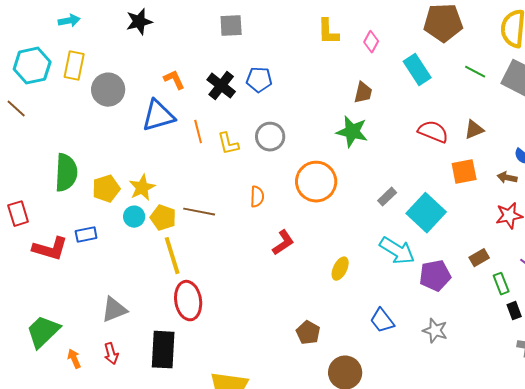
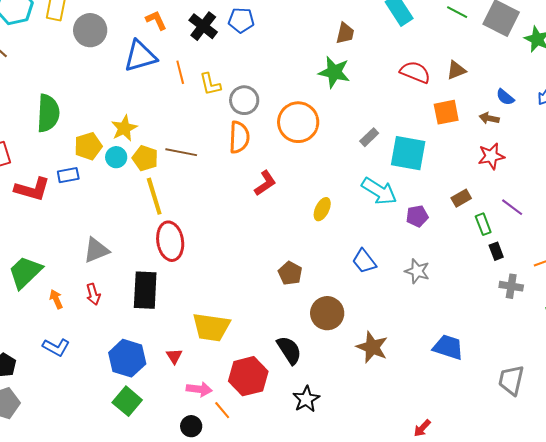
gray circle: (270, 137) -> (244, 100), moved
yellow pentagon: (106, 189) -> (88, 146), moved
orange semicircle: (257, 197) -> (239, 137), size x1.5
cyan square: (426, 213) -> (408, 153), turned -33
purple pentagon: (435, 276) -> (417, 216), size x0.7

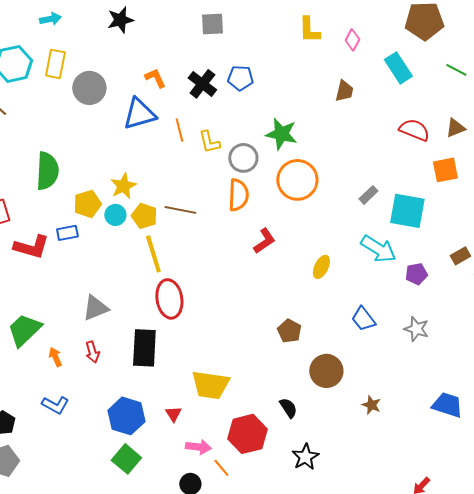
green star: (334, 72) -> (281, 134), moved
brown star: (372, 347) -> (371, 405), size x0.6
black semicircle: (289, 350) -> (288, 408), size x0.7

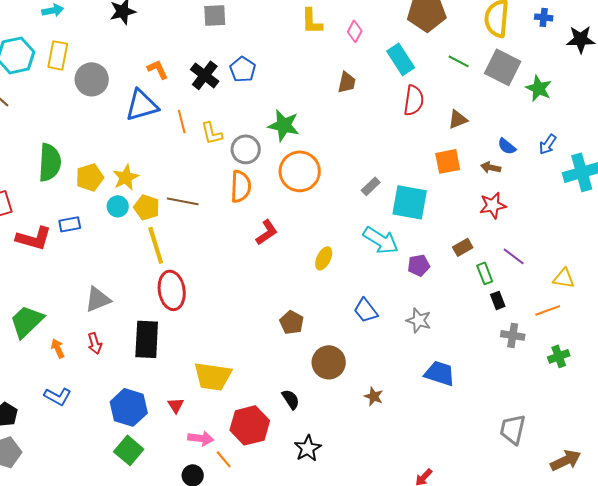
blue pentagon: (240, 78) -> (243, 69), turned 30
red semicircle: (414, 130) -> (414, 100), moved, turned 76
yellow pentagon: (87, 204) -> (90, 177), moved
blue trapezoid: (447, 405) -> (440, 373), moved

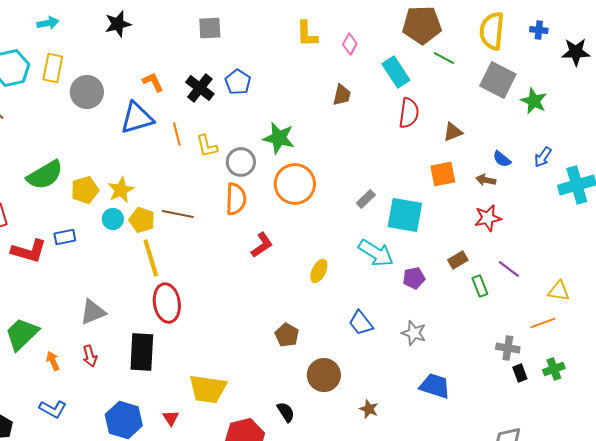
green line: (459, 61) -> (444, 58), moved
green semicircle: (50, 162) -> (45, 175), turned 57
black rectangle: (498, 300) -> (520, 373), moved

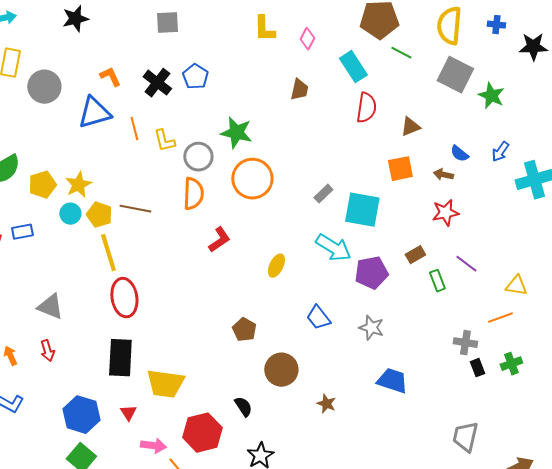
purple pentagon: (414, 278) -> (371, 273), size x1.5
gray triangle: (93, 312) -> (50, 307), turned 44
black rectangle: (142, 352) -> (120, 358), moved

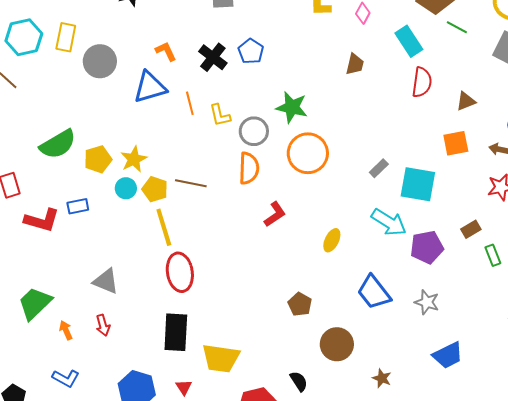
blue trapezoid: (318, 318) -> (374, 292), size x1.4
blue trapezoid: (392, 381) -> (448, 355), turned 136

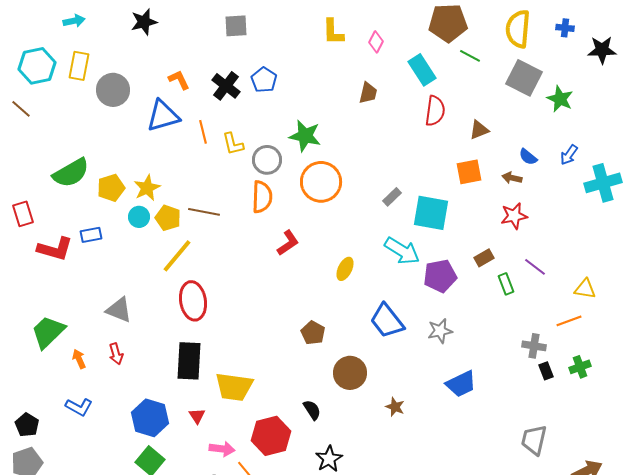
yellow line: (164, 227) -> (177, 256), turned 57
gray star: (427, 302) -> (440, 331), turned -30

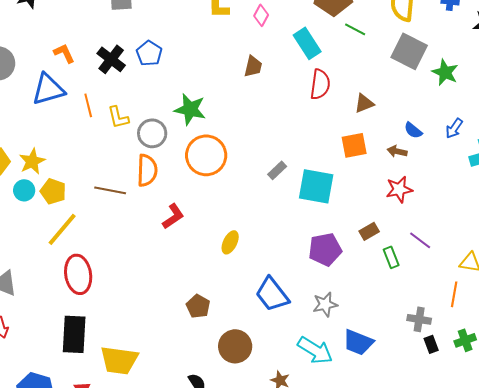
brown line: (204, 212) -> (110, 190), moved
cyan arrow: (402, 251) -> (315, 350), moved
orange line: (569, 321) -> (454, 294), turned -60
blue trapezoid: (461, 384) -> (358, 342), moved, turned 48

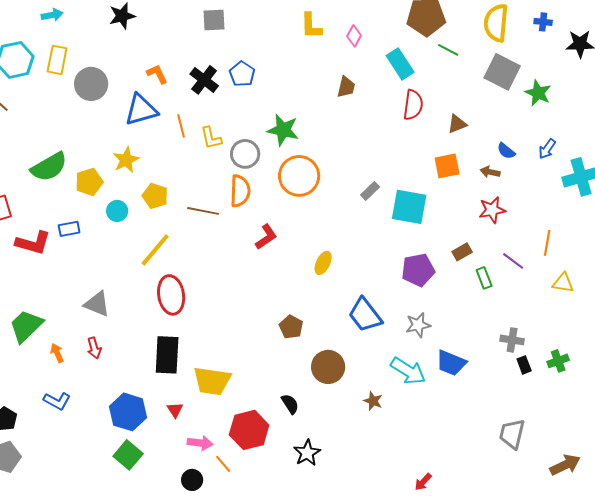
yellow star: (32, 161) -> (126, 160), moved
yellow pentagon: (53, 191) -> (155, 196), moved
orange line: (454, 294) -> (547, 243), moved

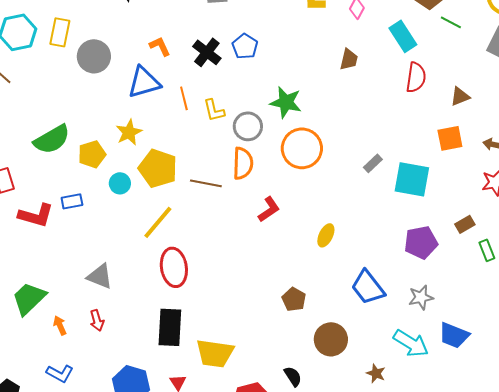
yellow pentagon: (155, 196) -> (158, 168), size x1.5

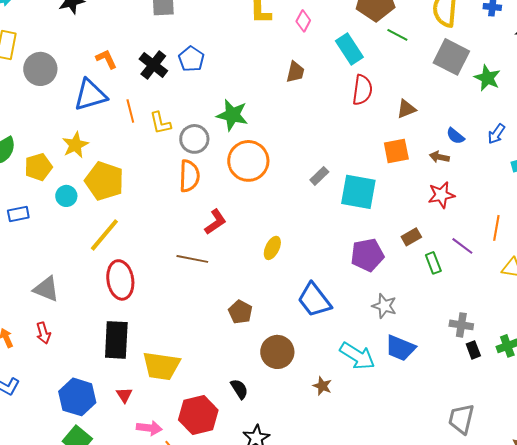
brown line: (206, 183) -> (192, 259), moved
gray star: (421, 297) -> (384, 306), moved, turned 30

